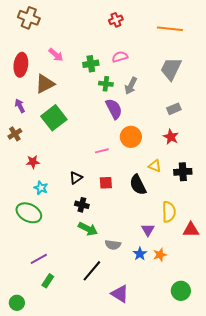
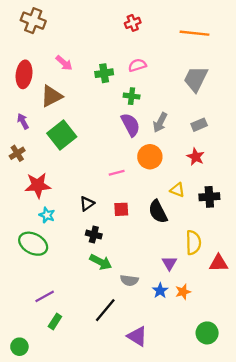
green cross: (106, 84) -> (132, 96), moved
gray arrow: (131, 86) -> (160, 122), moved
red star: (33, 162) -> (38, 185), size x1.6

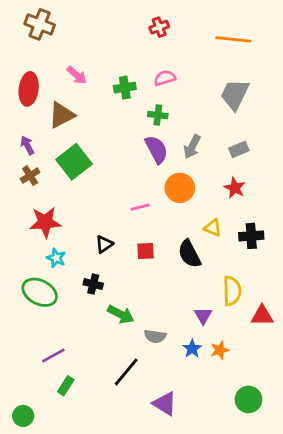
brown cross: (17, 153) -> (30, 176), moved
black cross: (94, 235) -> (93, 284), moved

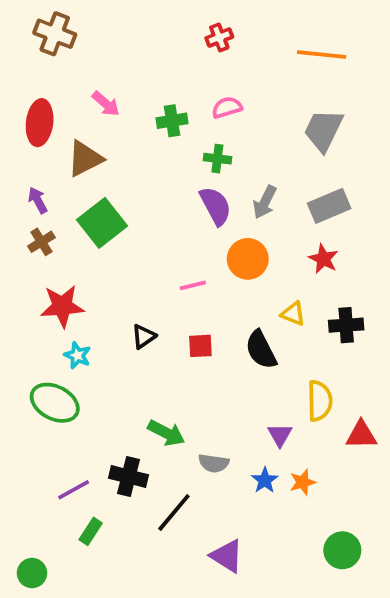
gray rectangle: (239, 149) -> (329, 206), size x1.5
black cross: (93, 284) -> (129, 476), moved, size x1.4

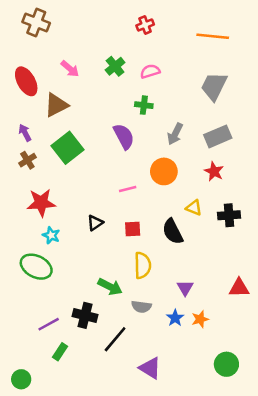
green cross: (172, 121) -> (115, 66), moved, turned -30
red ellipse: (40, 123) -> (26, 81), turned -36
purple semicircle: (216, 206) -> (124, 136), moved
yellow semicircle: (320, 401) -> (143, 265), moved

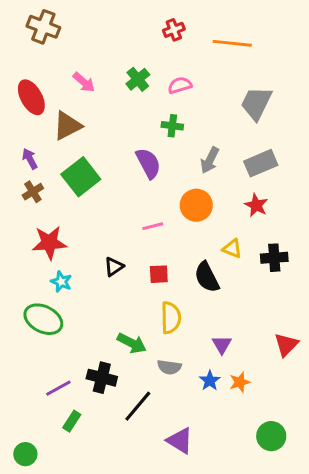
orange line: (213, 36) -> (232, 43), moved
red triangle: (239, 288) -> (286, 345), turned -45

